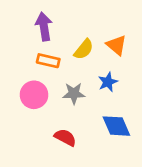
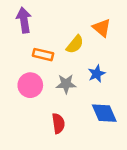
purple arrow: (44, 27) -> (24, 20), moved
orange triangle: (116, 45) -> (102, 28), moved
red semicircle: (65, 137) -> (58, 123), turned 54

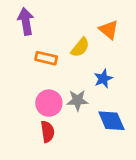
gray star: (66, 84) -> (77, 100), moved
pink circle: (30, 85) -> (49, 103), moved
red semicircle: (58, 123) -> (48, 132), moved

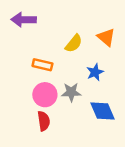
purple arrow: (26, 21) -> (24, 20), turned -80
orange triangle: (109, 30) -> (106, 37), moved
orange rectangle: (46, 58) -> (42, 65), moved

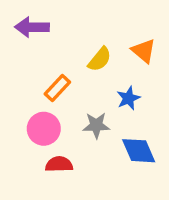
orange rectangle: (42, 65) -> (57, 88), turned -60
pink circle: (45, 95) -> (44, 129), moved
red semicircle: (44, 121) -> (59, 164), turned -84

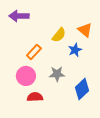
blue star: (128, 98) -> (75, 50), moved
blue diamond: (139, 151) -> (82, 89), turned 70

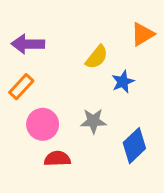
purple arrow: (19, 16) -> (28, 44), moved
orange triangle: (85, 30) -> (143, 34), moved, turned 49
orange rectangle: (34, 52) -> (21, 87), moved

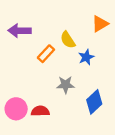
yellow semicircle: (97, 57) -> (68, 40), turned 108
orange rectangle: (21, 87) -> (46, 54), moved
pink circle: (43, 124) -> (16, 109), moved

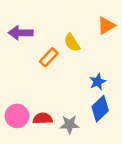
blue star: (86, 57) -> (98, 82), moved
gray star: (65, 85) -> (69, 125), moved

